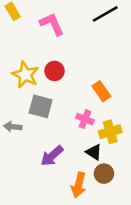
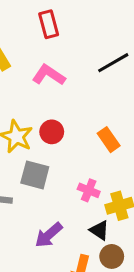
pink L-shape: (52, 24) -> (49, 75), turned -32
orange rectangle: (101, 91) -> (109, 140), moved

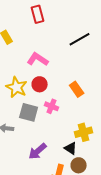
pink L-shape: (49, 75) -> (38, 59), moved
pink cross: (89, 190) -> (52, 106), moved

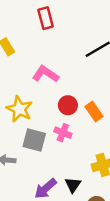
red circle: (40, 84) -> (68, 105), moved
black triangle: (71, 148) -> (73, 185), moved, turned 32

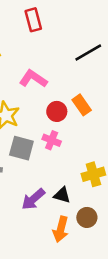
orange rectangle: (94, 111) -> (82, 105), moved
black triangle: (73, 185) -> (62, 195), turned -49

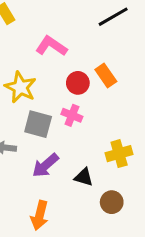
purple arrow: (33, 199) -> (45, 165), moved
orange arrow: (61, 229) -> (40, 215), moved

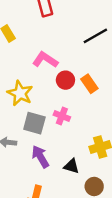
red circle: (78, 83) -> (65, 80), moved
purple arrow: (45, 165) -> (40, 157), turned 100

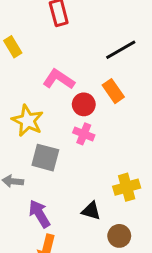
orange rectangle: (89, 84) -> (113, 91), moved
pink cross: (62, 116) -> (84, 134), moved
purple arrow: (40, 157) -> (39, 214), moved

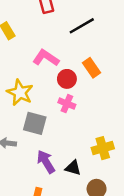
black line: (121, 50) -> (82, 26), moved
purple arrow: (39, 214) -> (46, 162), moved

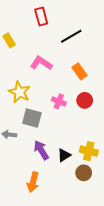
red circle: (67, 79) -> (85, 100), moved
yellow cross: (103, 148) -> (89, 151), moved, turned 30
black triangle: (73, 168) -> (64, 155), turned -48

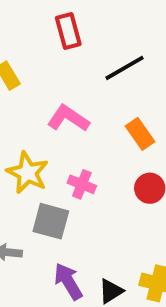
pink cross: (59, 101) -> (82, 184), moved

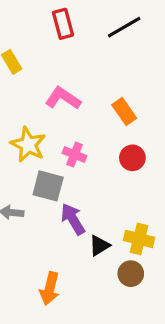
black line: (125, 68) -> (124, 27), moved
purple arrow: (68, 281) -> (73, 219), moved

